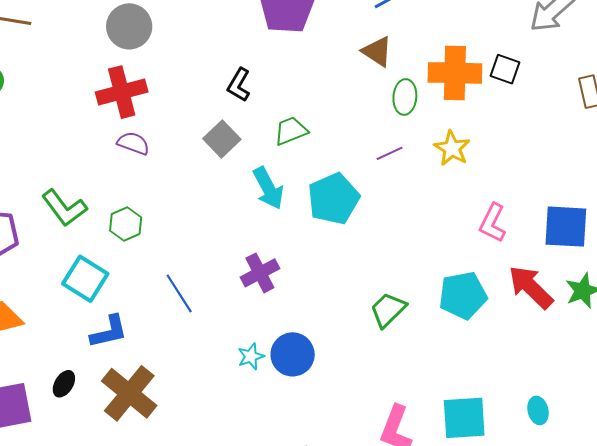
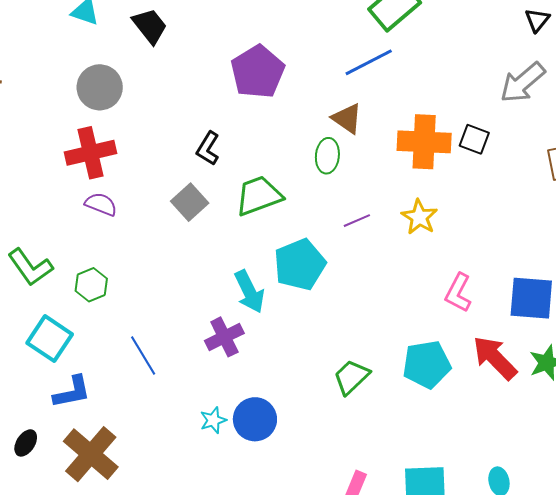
green ellipse: (405, 97) -> (327, 156), moved
green trapezoid: (291, 131) -> (259, 196), size x1.4
cyan arrow: (268, 188) -> (249, 292), moved

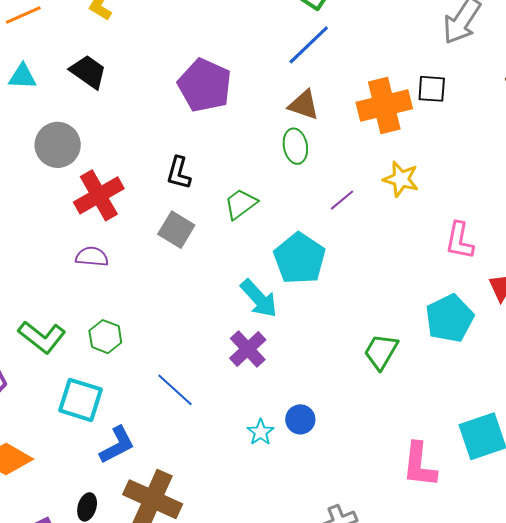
red cross: (91, 153) -> (99, 195), moved
green trapezoid: (259, 196) -> (241, 204), size x0.7
blue circle: (255, 419) -> (300, 419), size x0.7

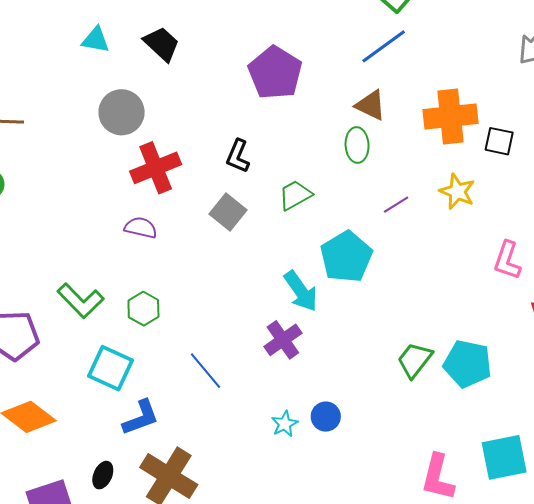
black square: (432, 89) -> (499, 141), moved
cyan pentagon: (450, 318) -> (468, 364), moved, turned 30

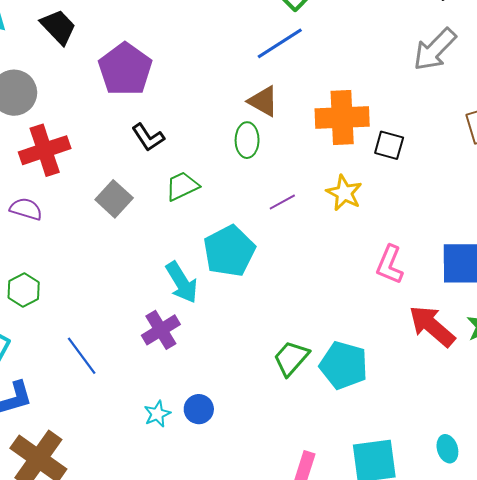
purple pentagon: (275, 73) -> (125, 69), moved
black L-shape: (238, 156) -> (148, 137), moved, turned -60

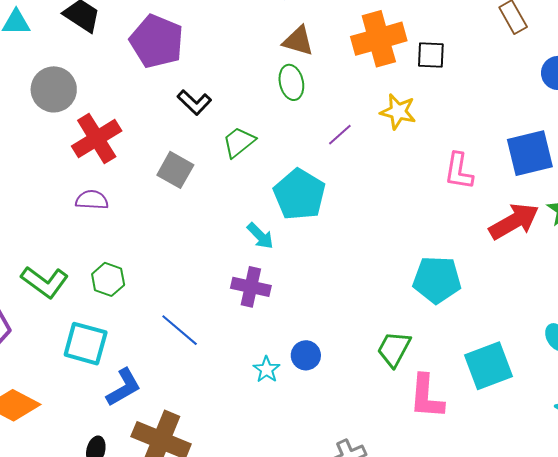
cyan arrow: (182, 282) -> (260, 236), size x0.7
red arrow: (432, 326) -> (514, 221), turned 123
purple cross: (161, 330) -> (251, 287), turned -33
green trapezoid: (291, 358) -> (394, 349), moved

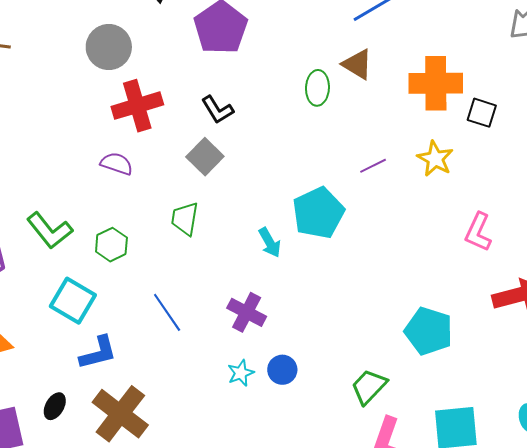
green ellipse: (291, 82) -> (317, 88), moved
black L-shape: (194, 102) -> (217, 110), moved
green trapezoid: (239, 142) -> (185, 219), moved, turned -57
purple cross: (251, 287) -> (247, 312), moved

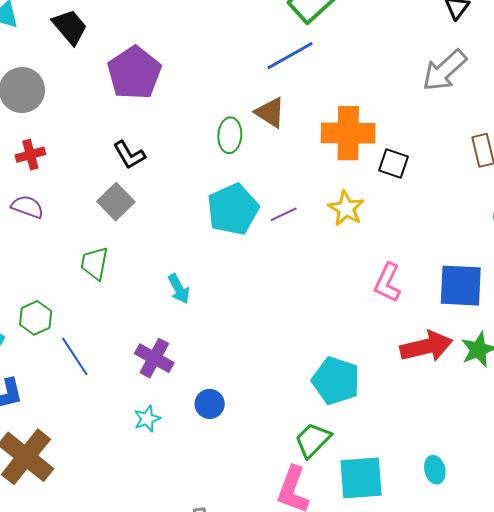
red cross: (137, 106) -> (30, 155), moved, size x0.6
cyan pentagon: (318, 213) -> (233, 209), moved
green hexagon: (111, 245) -> (36, 318), moved
blue circle: (282, 370) -> (210, 404), moved
green trapezoid: (369, 387) -> (313, 440), moved

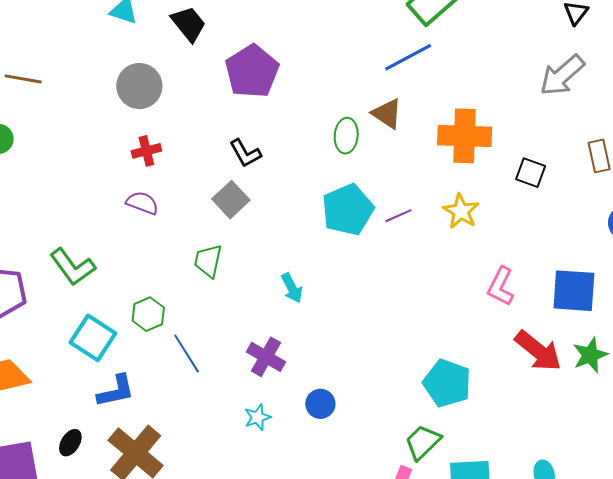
black square: (394, 163) -> (531, 173), moved
red arrow: (426, 346) -> (538, 351), turned 51

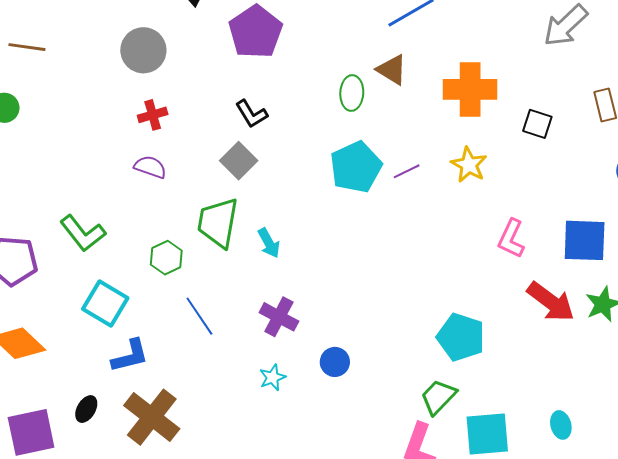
green trapezoid: (208, 261) -> (218, 223), size x1.5
cyan arrow: (292, 288) -> (269, 243), moved
green hexagon: (148, 314) -> (166, 258), moved

